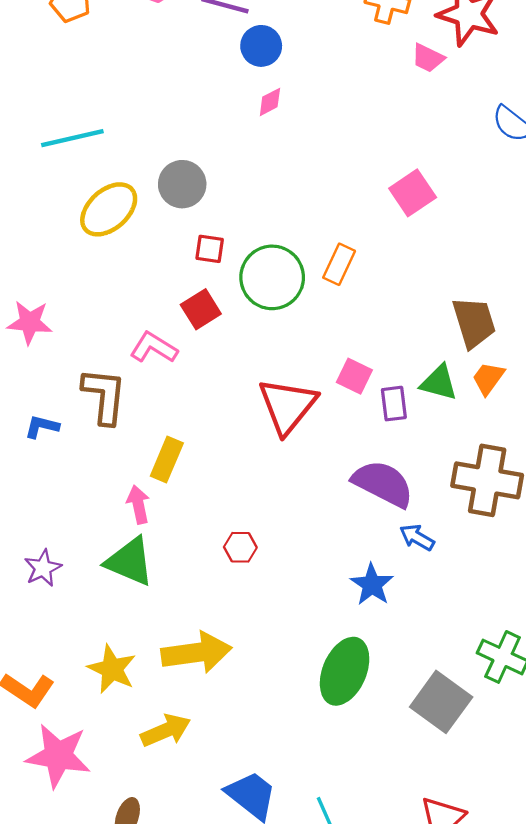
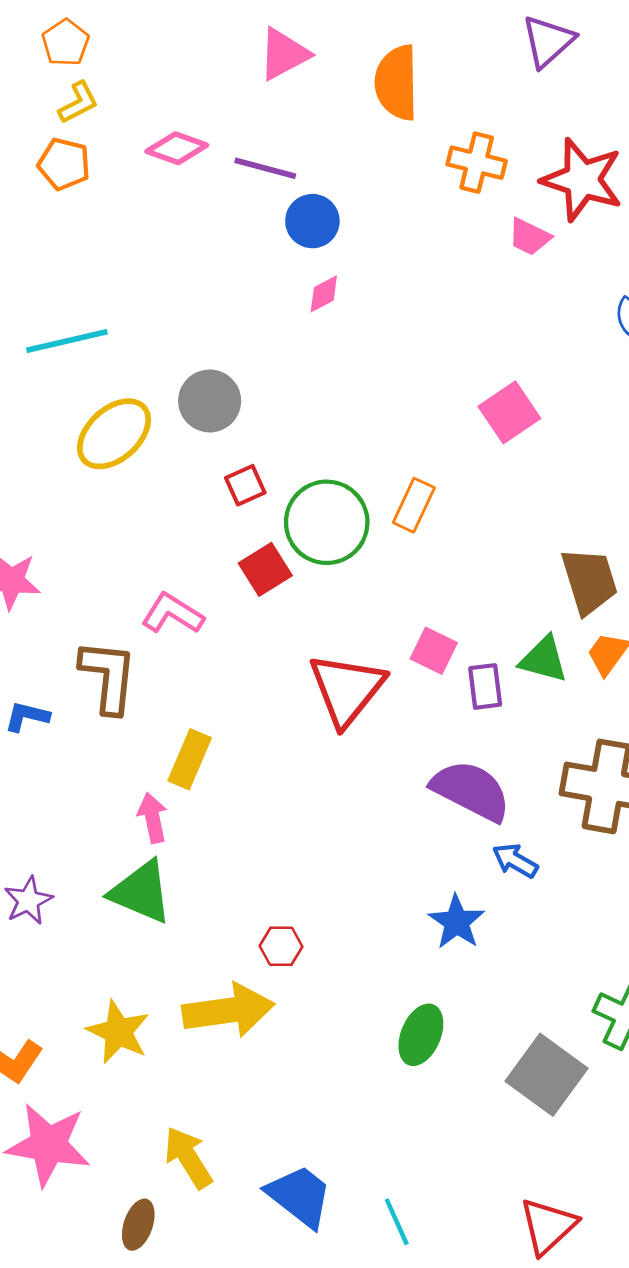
red square: (210, 249) -> (245, 485), turned -32
red square: (201, 309) -> (265, 569), moved
red hexagon: (240, 547) -> (281, 946), moved
green ellipse: (345, 671) -> (421, 1035), size x0.7
yellow arrow: (166, 730) -> (188, 1158), moved, turned -99

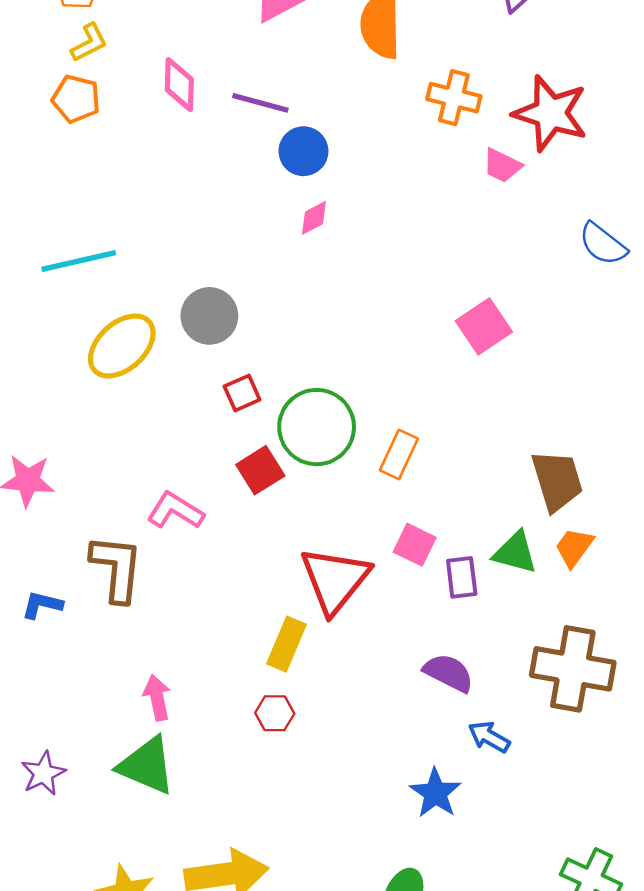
pink diamond: (177, 148) -> (179, 85), turned 72
orange rectangle: (414, 505) -> (399, 454), moved
yellow rectangle: (190, 759) -> (286, 644), moved
purple semicircle: (471, 791) -> (449, 673), size x0.7
red hexagon: (281, 946) -> (275, 713), moved

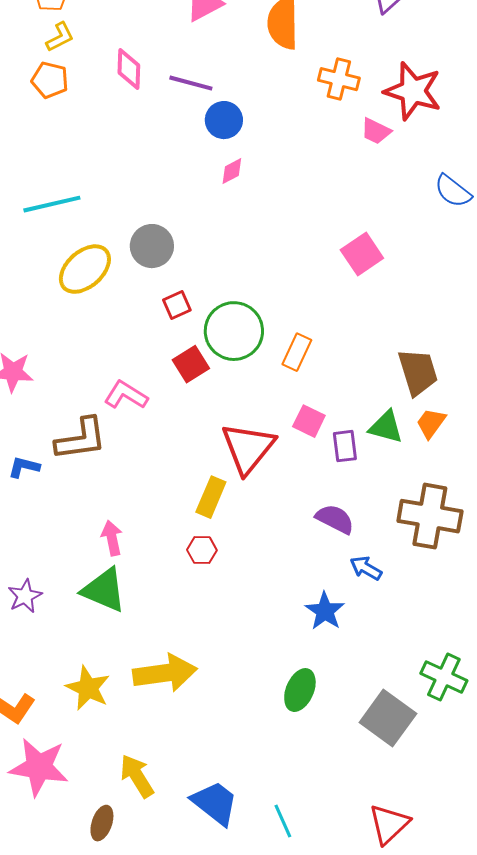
brown L-shape: (117, 568) -> (81, 439), turned 76

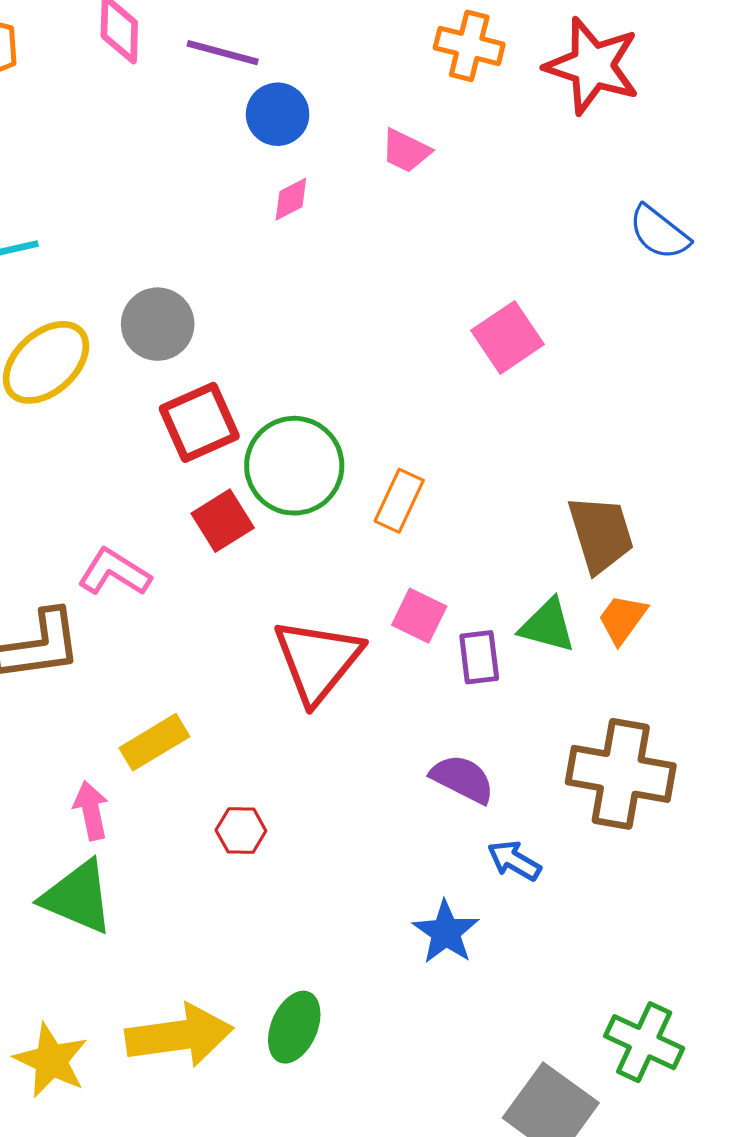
pink trapezoid: (376, 131) -> (406, 151), moved
red square: (177, 305) -> (199, 422), size x1.6
yellow rectangle: (211, 497) -> (154, 742), moved, turned 36
green ellipse: (300, 690) -> (294, 1027), moved

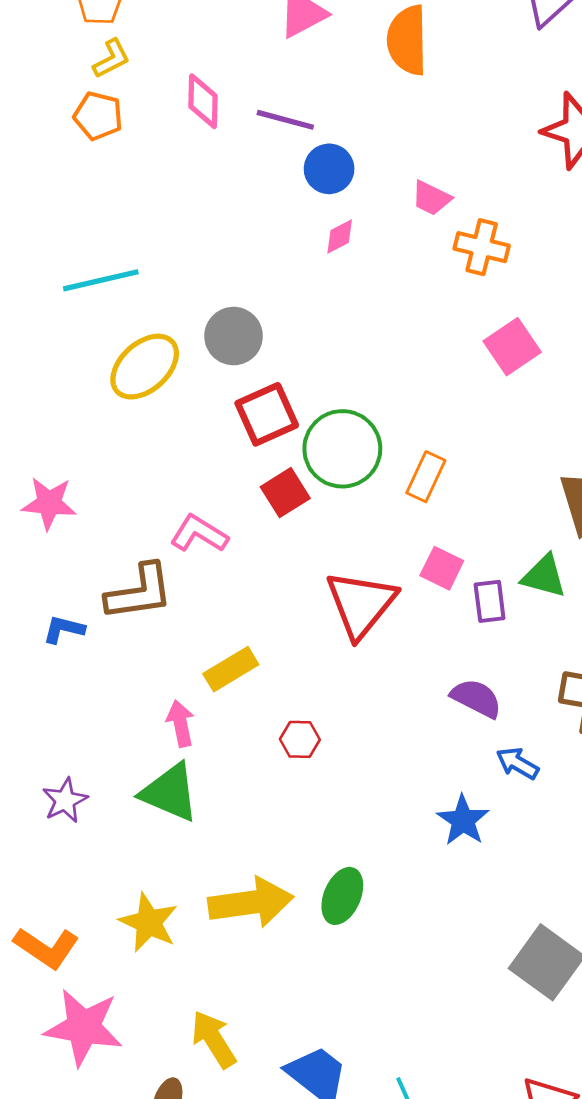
orange cross: (469, 46) -> (482, 247), moved

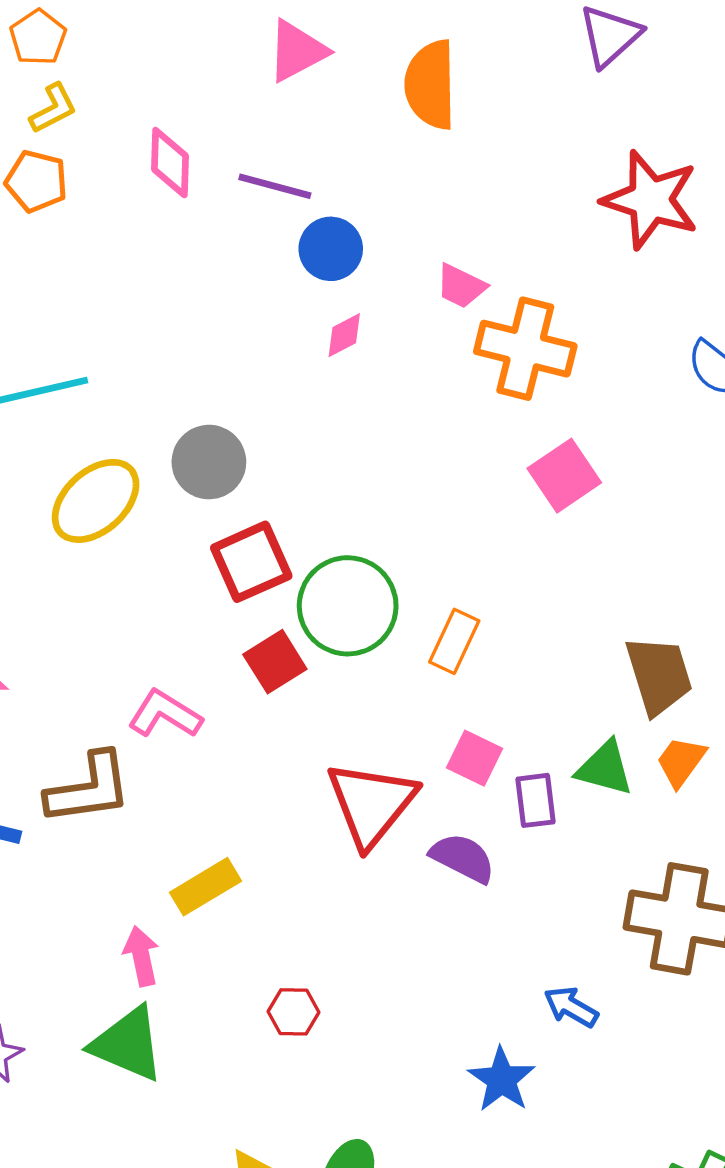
orange cross: (482, 247) -> (525, 349), size x1.4
purple semicircle: (476, 698) -> (463, 858), moved
red hexagon: (300, 739) -> (294, 1012), moved

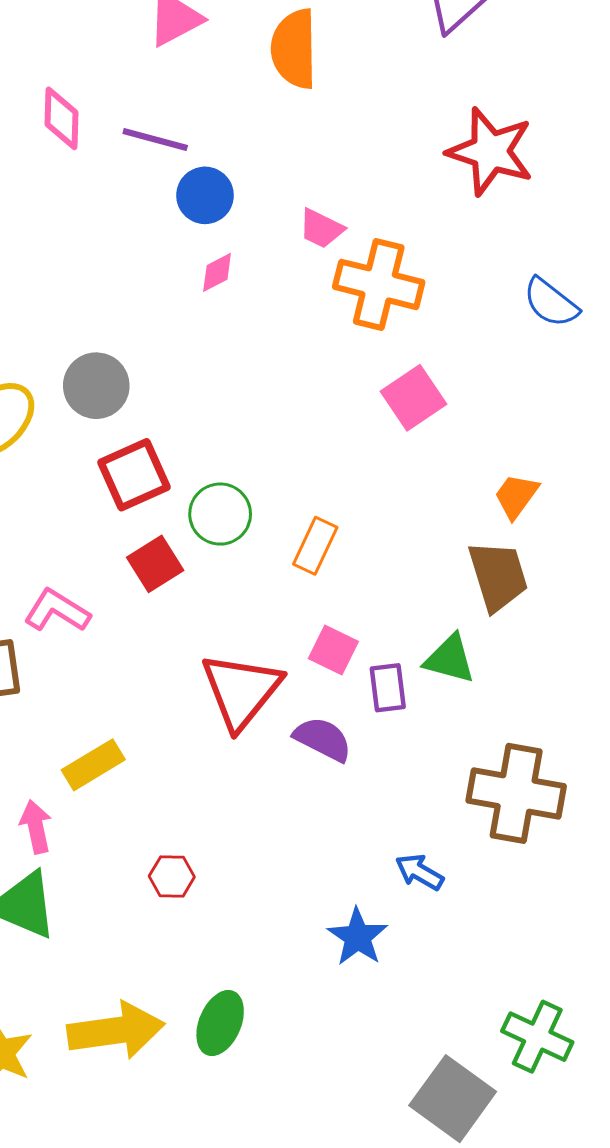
green circle: (348, 606) -> (220, 514), size x0.7
orange trapezoid: (681, 761) -> (516, 496), moved

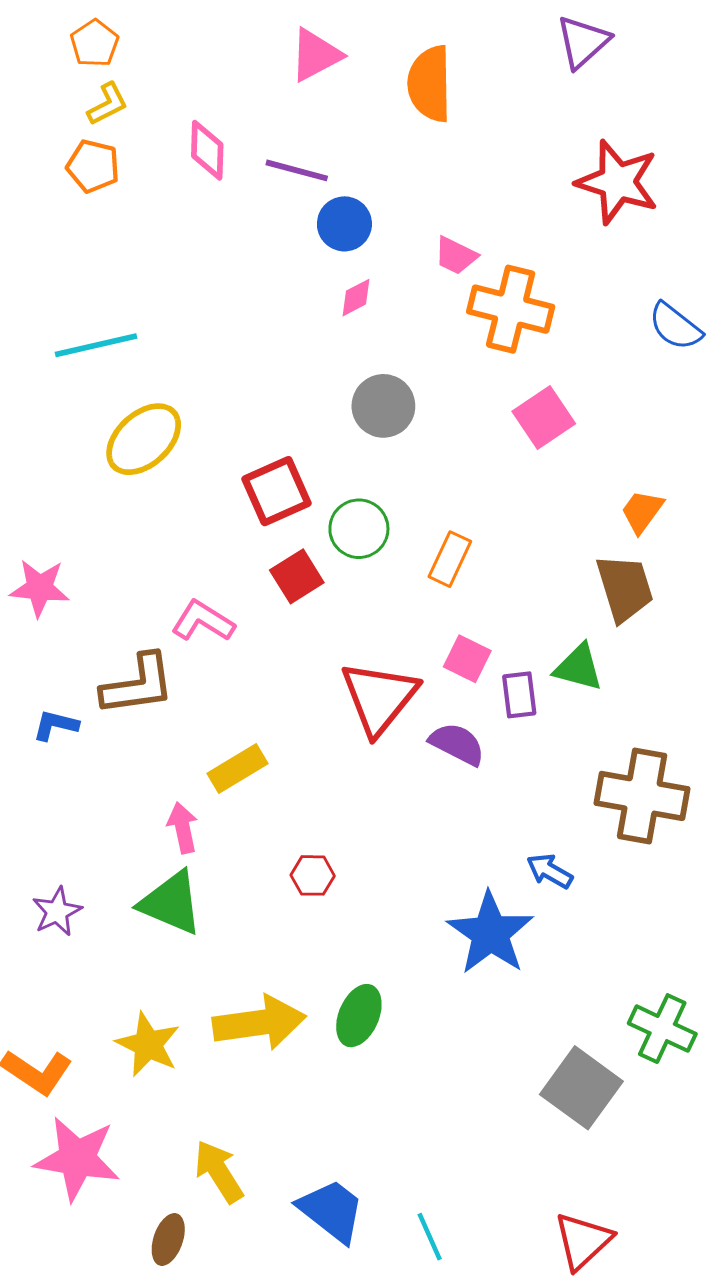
gray circle: (96, 386) -> (383, 406), moved
blue star: (358, 937) -> (490, 933), size x1.5

